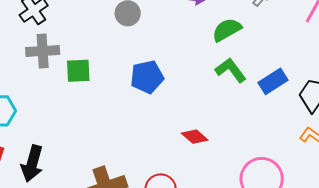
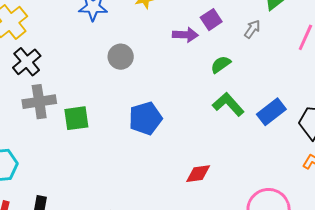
green semicircle: (227, 30) -> (221, 64), size x0.7
red diamond: (195, 137) -> (198, 174), turned -44

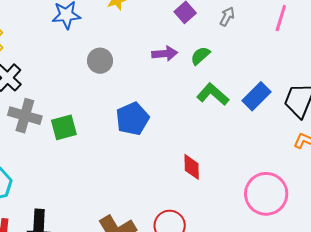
purple arrow: (185, 35) -> (165, 54), moved
gray cross: (39, 102) -> (25, 116), turned 32
red diamond: (198, 174) -> (192, 167), turned -76

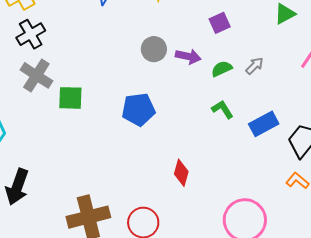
gray arrow: (227, 17) -> (255, 66), moved
gray circle: (100, 61) -> (154, 49), moved
green L-shape: (213, 94) -> (222, 109), size x0.7

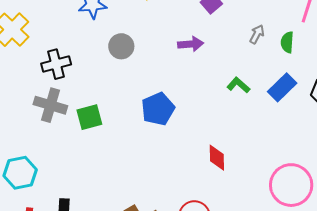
black cross: (31, 34) -> (56, 64), moved, turned 32
gray circle: (154, 49) -> (121, 46), moved
green semicircle: (222, 69) -> (287, 42), moved, turned -45

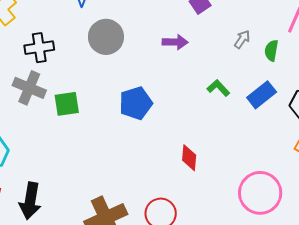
gray circle: (121, 46) -> (106, 37), size x1.4

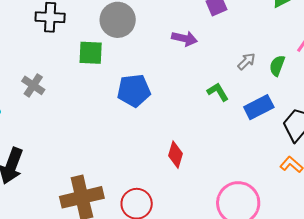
gray arrow: (242, 39) -> (246, 61), moved
gray cross: (29, 88) -> (33, 85), moved, size x0.7
green square: (67, 104) -> (91, 53), moved

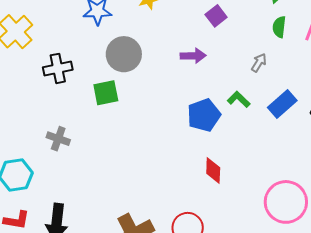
green semicircle: (277, 66) -> (279, 27), moved
blue pentagon: (134, 91) -> (204, 115), moved

